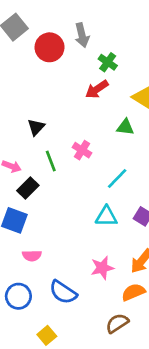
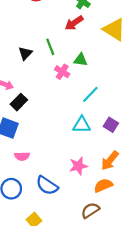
green triangle: (125, 127) -> (81, 60), moved
green line: (51, 161) -> (50, 47), moved

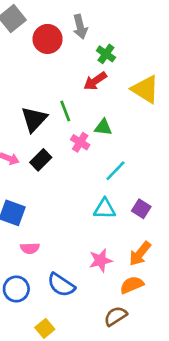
black triangle: (25, 53) -> (34, 119), size x1.5
black rectangle: (19, 102) -> (41, 160), moved

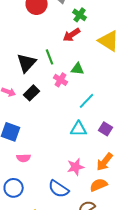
blue semicircle: (61, 285) -> (59, 189), moved

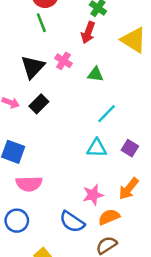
red arrow: (72, 35) -> (88, 33), turned -36
green line: (50, 57) -> (41, 23), moved
pink cross: (61, 80) -> (63, 61), moved
pink semicircle: (24, 158) -> (29, 184), size x1.5
orange semicircle: (99, 185) -> (109, 217), moved

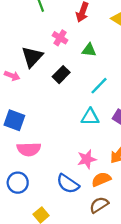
black triangle: (33, 67) -> (32, 57), moved
black rectangle: (39, 104) -> (61, 75), moved

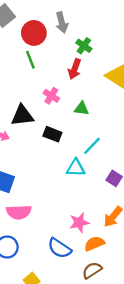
black triangle: (32, 57) -> (22, 116), turned 40
black rectangle: (61, 75) -> (52, 134), turned 66
cyan triangle: (90, 117) -> (76, 168), moved

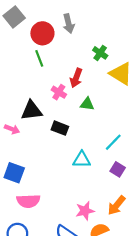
green cross: (84, 46) -> (100, 53), moved
red arrow: (75, 69) -> (76, 78), moved
cyan line: (92, 146) -> (113, 142), moved

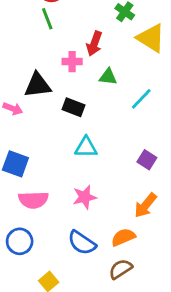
pink cross: (59, 92) -> (72, 62), turned -32
cyan line: (113, 142) -> (141, 99), moved
cyan triangle: (82, 160) -> (86, 147), moved
pink star: (85, 211) -> (85, 197), moved

